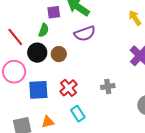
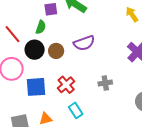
purple semicircle: (85, 33) -> (84, 43), moved

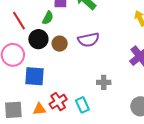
red cross: (66, 85) -> (58, 102), moved
cyan rectangle: (76, 110) -> (82, 105), moved

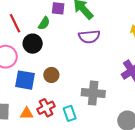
purple semicircle: (88, 40) -> (89, 37), moved
brown circle: (60, 44) -> (51, 75), moved
gray cross: (104, 82) -> (93, 93), size x1.6

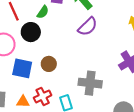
purple semicircle: (89, 37) -> (88, 27), turned -40

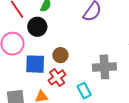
red cross: (43, 96) -> (57, 77), moved

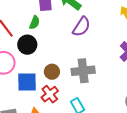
gray cross: (104, 67) -> (83, 71), moved

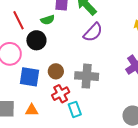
green semicircle: (35, 23) -> (48, 20), turned 40
red cross: (50, 94) -> (61, 94), moved

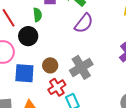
green semicircle: (48, 20) -> (37, 15), turned -72
gray cross: (87, 76) -> (81, 67), turned -30

